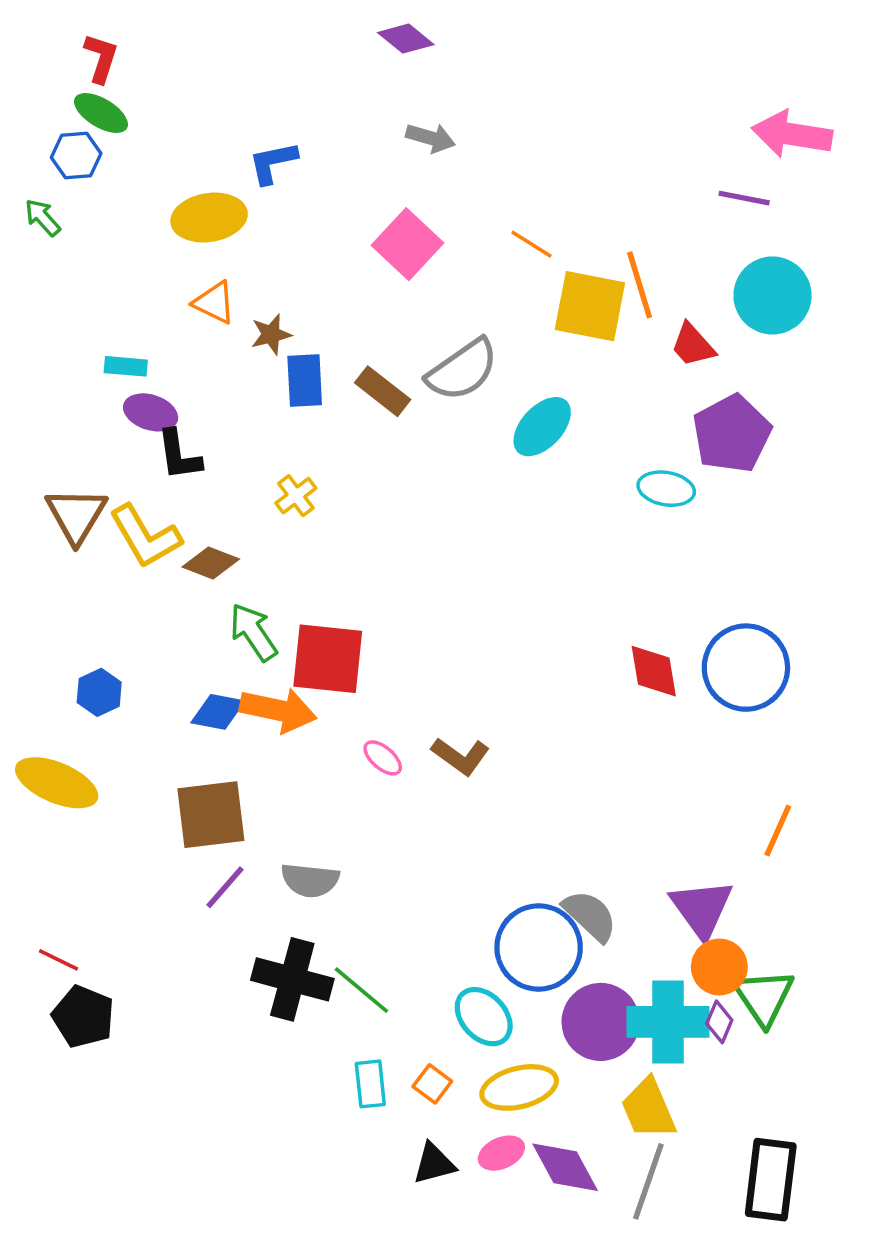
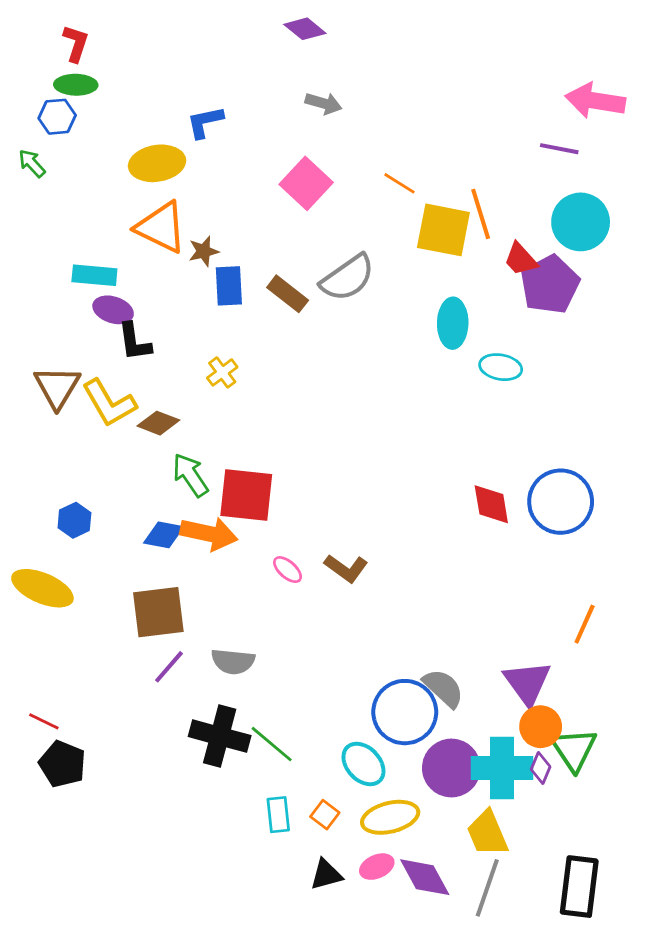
green ellipse: (101, 113) -> (76, 85), turned -30
orange triangle: (214, 303) -> (161, 227), size x1.6
cyan rectangle: (126, 366) -> (94, 275), size x1.4
cyan ellipse: (542, 427) -> (453, 323), moved, turned -42
purple pentagon: (732, 434) -> (550, 285), moved

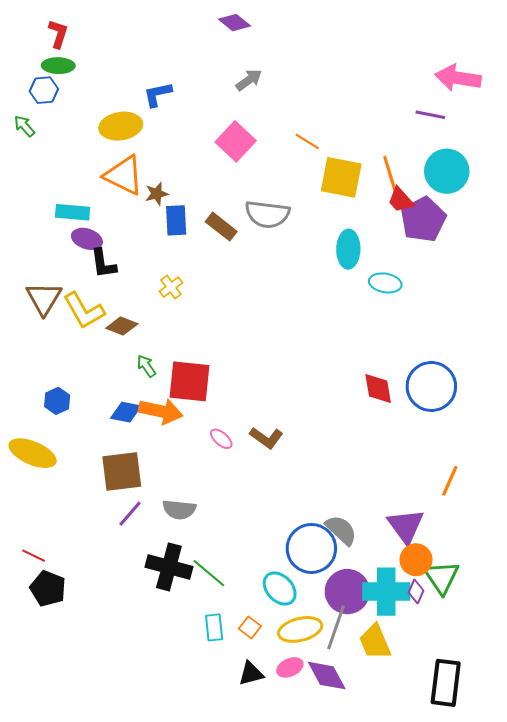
gray arrow: (324, 103) -> (249, 80), turned -52
orange line: (481, 214) -> (390, 175), moved
gray semicircle: (347, 278) -> (267, 214), turned 42
green arrow: (190, 475) -> (146, 366), size x0.7
gray line: (487, 888) -> (336, 627), moved

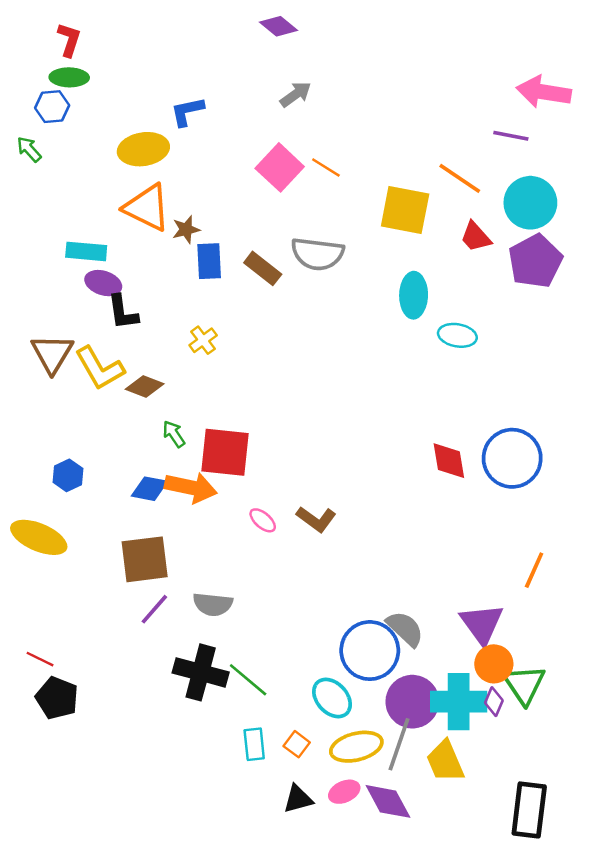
orange line: (307, 141) -> (326, 167), moved
orange line: (390, 175) -> (460, 178), moved, turned -39
purple pentagon: (423, 219) -> (535, 261), moved

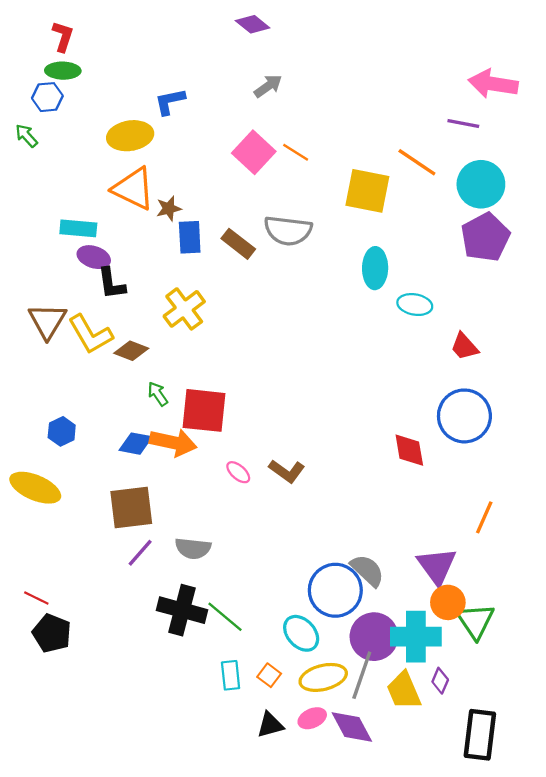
red trapezoid: (476, 237) -> (464, 346), moved
yellow cross: (203, 340) -> (184, 309), size x1.6
red diamond: (449, 461) -> (409, 450), moved
purple diamond: (494, 702) -> (440, 681), moved

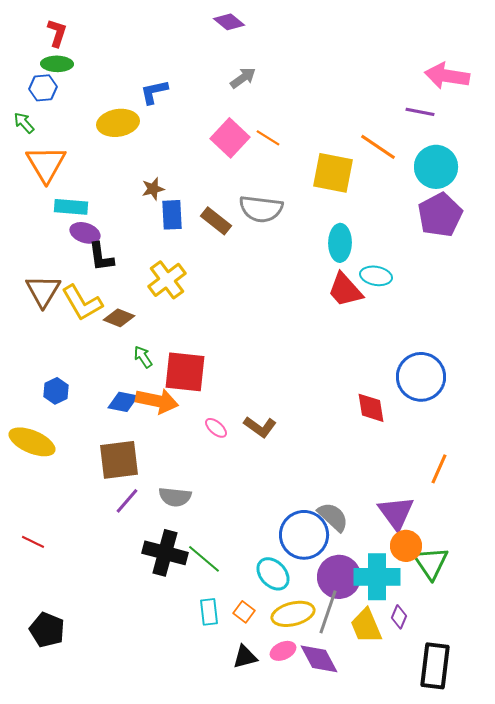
orange triangle: (133, 189) -> (46, 164), moved, turned 33
red trapezoid: (464, 346) -> (345, 290), moved, size x1.4
black pentagon: (52, 633) -> (47, 630), moved

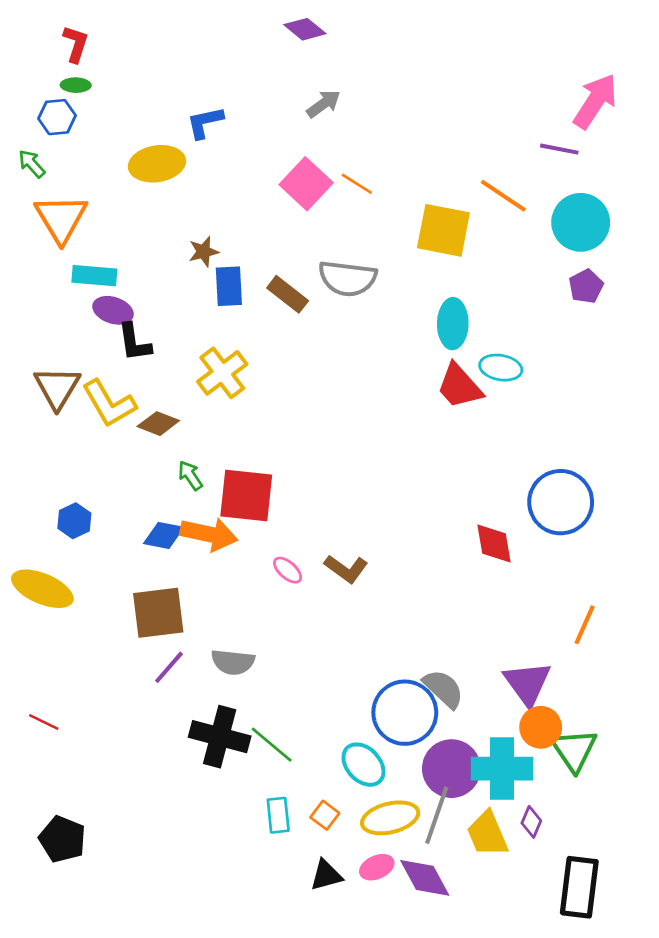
green ellipse: (57, 64) -> (76, 85), size x0.7
pink arrow: (447, 76) -> (595, 101), turned 114
purple pentagon: (440, 215) -> (586, 286), size x0.6

